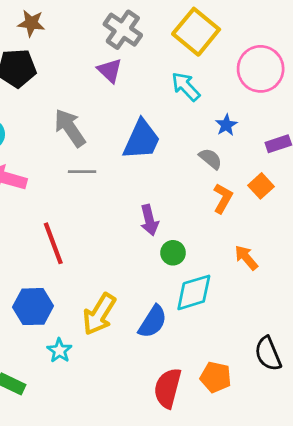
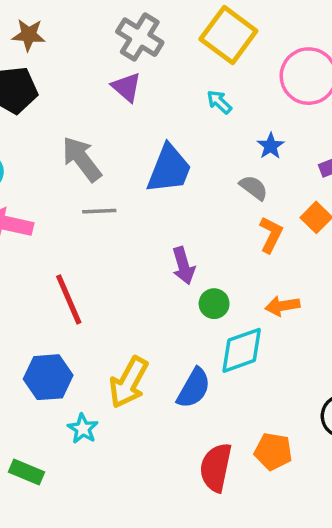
cyan arrow: (186, 87) -> (219, 102), size x0.7
orange arrow: (246, 258) -> (282, 306), moved, turned -56

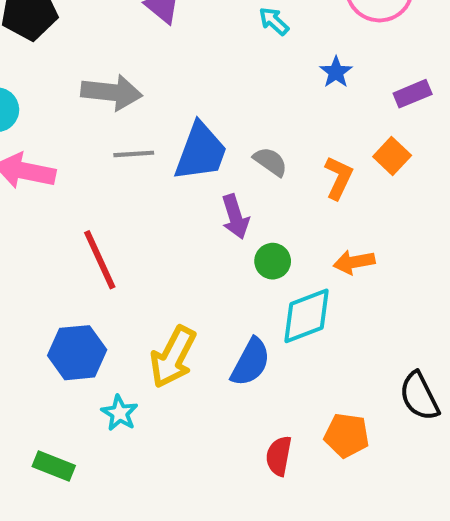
gray arrow: (82, 159) -> (112, 92), turned 135
blue trapezoid: (169, 169) -> (201, 152), moved
gray semicircle: (254, 188) -> (270, 162), moved
red semicircle: (216, 467) -> (279, 456), size x0.7

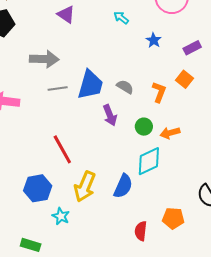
red line: (100, 260) -> (62, 149), moved
green circle: (273, 261) -> (144, 127), moved

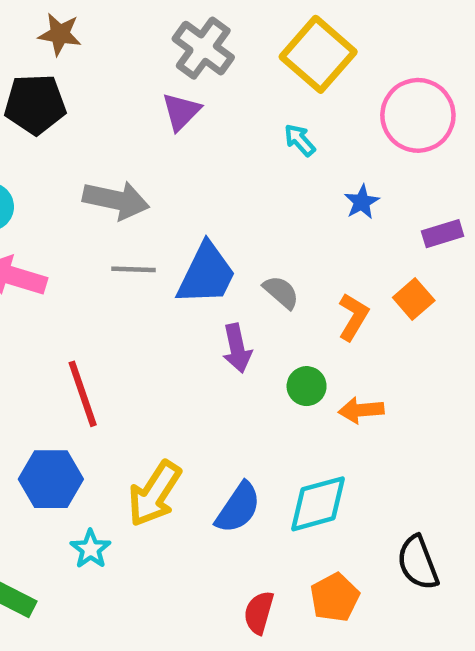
purple triangle: (66, 14) -> (181, 112), turned 30
red line: (62, 149) -> (83, 394), moved
cyan diamond: (149, 161) -> (318, 504), moved
orange pentagon: (173, 218) -> (335, 597), turned 30

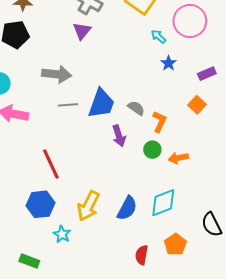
cyan arrow: (300, 140) -> (158, 36), moved
orange L-shape: (353, 317) -> (160, 122), moved

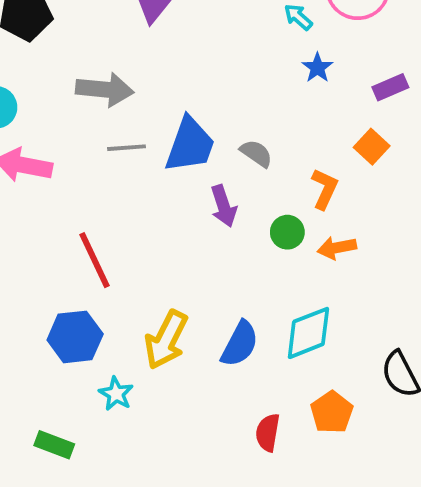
orange L-shape: (160, 122) -> (325, 189), moved

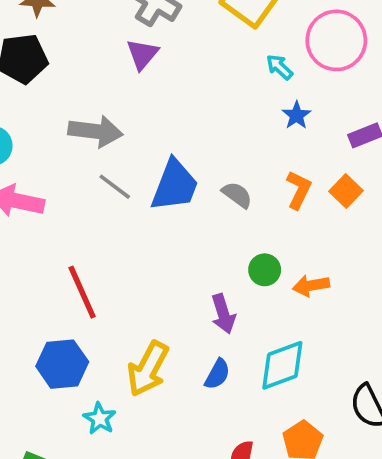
gray line: (126, 148) -> (115, 187), turned 40
orange L-shape: (325, 189) -> (299, 190), moved
purple arrow: (224, 206) -> (223, 314), moved
blue semicircle: (240, 344) -> (217, 374), size x0.7

